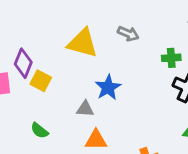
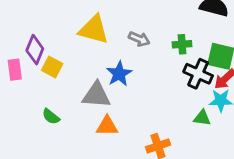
gray arrow: (128, 34) -> (139, 39), moved
gray triangle: (85, 109) -> (96, 95), size x1.6

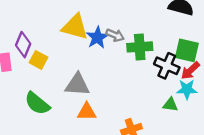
green cross: (182, 44) -> (140, 47), moved, size x1.5
blue star: (119, 74) -> (97, 38), moved
green semicircle: (51, 117) -> (37, 103), size x1.6

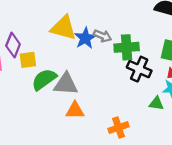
yellow square: (38, 60) -> (28, 60), turned -36
black cross: (167, 66) -> (139, 69), moved
green semicircle: (37, 103) -> (44, 79), moved, turned 105

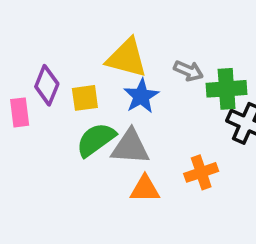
blue star: (85, 38) -> (141, 96), moved
yellow square: (28, 60) -> (85, 98), moved
orange cross: (119, 128) -> (201, 172), moved

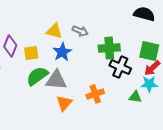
yellow triangle: (127, 58) -> (54, 31), size x0.7
gray arrow: (188, 71) -> (80, 31), moved
orange triangle: (145, 189) -> (64, 103), turned -48

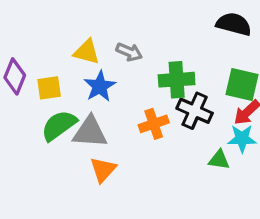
orange cross: (95, 94) -> (154, 124), moved

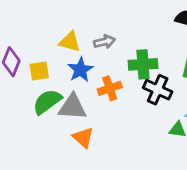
gray arrow: (129, 52) -> (104, 42), turned -36
orange cross: (154, 124) -> (110, 88), moved
orange triangle: (103, 170) -> (83, 138), turned -30

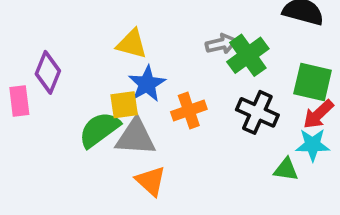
gray arrow: (104, 42) -> (221, 44), moved
green cross: (143, 64) -> (248, 55), moved, turned -32
yellow square: (39, 71) -> (124, 105), moved

